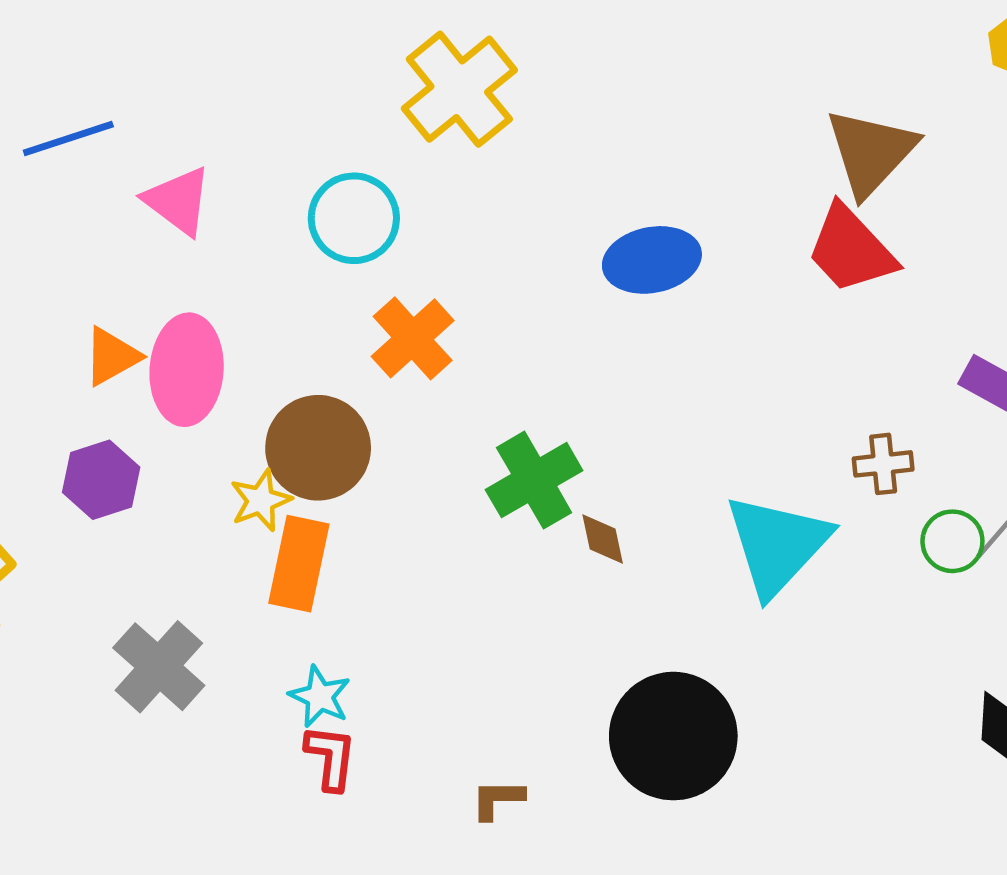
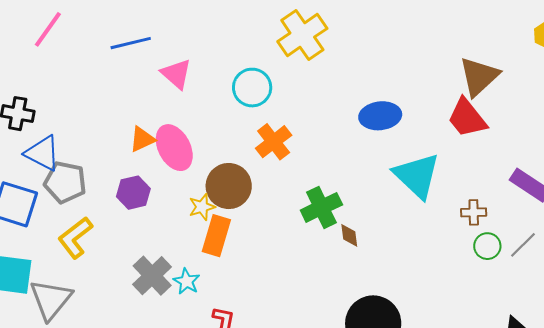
pink ellipse: (187, 370) -> (174, 148), turned -36
green circle: (952, 541) -> (487, 246), moved
cyan triangle: (777, 545) -> (417, 176), moved, turned -34
cyan star: (320, 697) -> (187, 281), moved

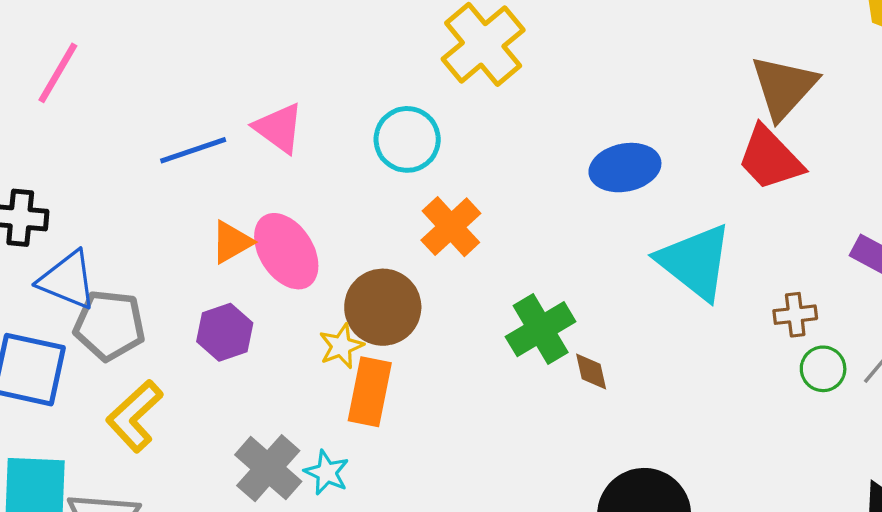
blue line: (131, 43) -> (193, 150), moved

